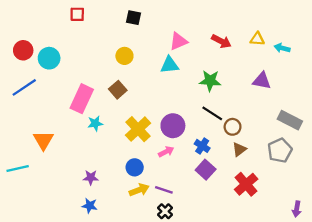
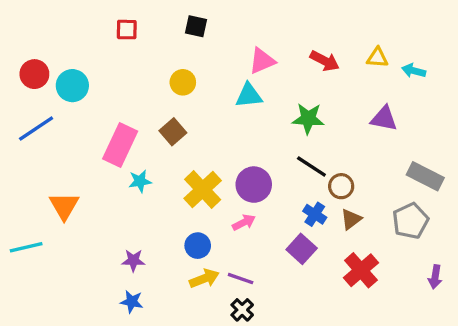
red square: (77, 14) -> (127, 30), moved
blue cross: (202, 146) -> (315, 214), moved
purple arrow: (297, 209) -> (435, 277), moved

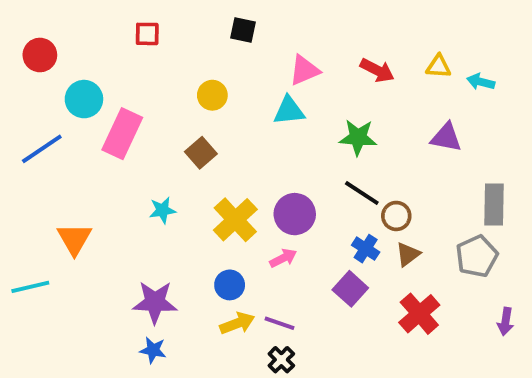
black square: (196, 26) -> (243, 30), moved
red circle: (34, 74) -> (40, 55), moved
pink rectangle: (120, 145) -> (122, 134), moved
gray rectangle: (425, 176) -> (494, 204), turned 64
purple star: (133, 260) -> (155, 302), size x1.6

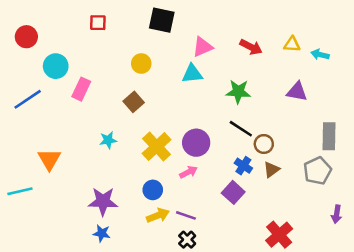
black square: (243, 30) -> (162, 20), size x1.5
pink rectangle: (122, 134) -> (81, 89), size x0.7
red cross: (419, 314) -> (279, 235), moved

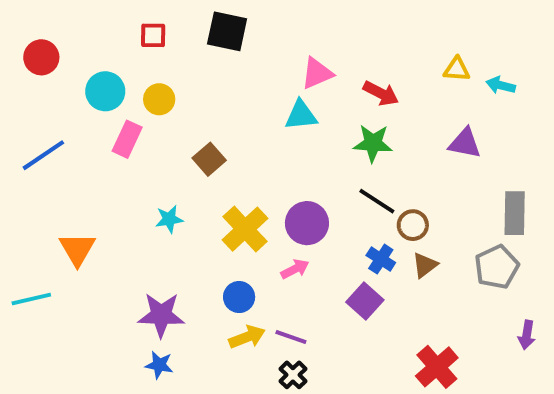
black square: (162, 20) -> (227, 31), moved
red arrow: (251, 47) -> (381, 93), moved
yellow circle: (141, 64) -> (159, 99), moved
cyan circle: (56, 66) -> (105, 91), moved

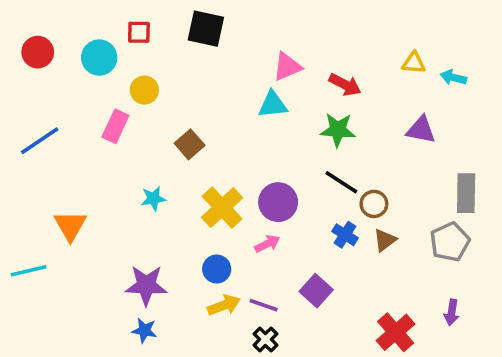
cyan circle: (105, 91) -> (99, 58), moved
purple square: (365, 301) -> (316, 291), moved
purple arrow: (527, 335) -> (452, 312), moved

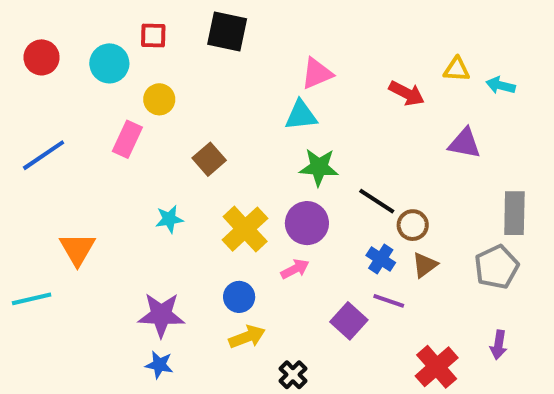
red arrow: (345, 85) -> (407, 93), moved
green star: (338, 130) -> (319, 167), moved
purple line: (264, 305) -> (389, 301), moved

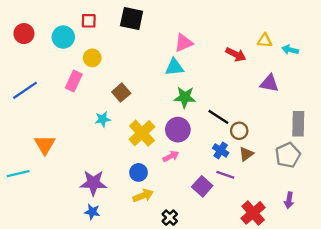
cyan star: (169, 219) -> (103, 119), moved

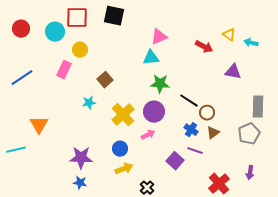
red square: (89, 21) -> (77, 18), size x1.6
yellow triangle: (265, 41) -> (229, 35), turned 32

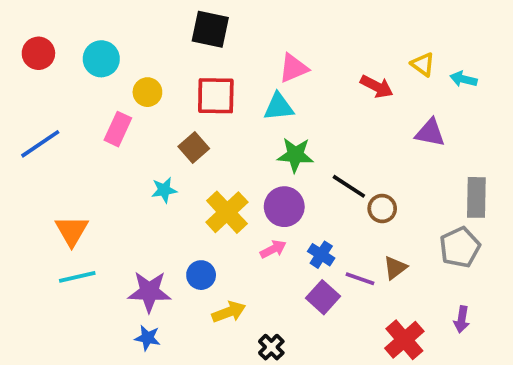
red square: (77, 18) -> (216, 96), moved
blue cross: (191, 130) -> (321, 255), moved
brown triangle: (213, 133) -> (395, 268), moved
blue circle: (120, 149) -> (201, 275), moved
cyan line: (16, 150) -> (77, 277), moved

